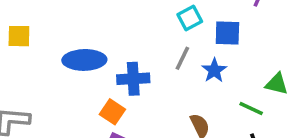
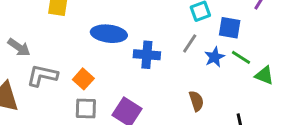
green line: (251, 109) -> (241, 57), moved
orange square: (112, 112) -> (83, 79), moved

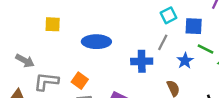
blue cross: (147, 55) -> (142, 61), moved
blue star: (215, 57) -> (185, 61), moved

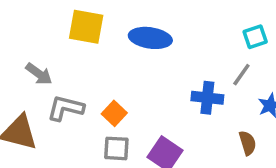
yellow square: (53, 24) -> (86, 27), size x1.5
blue ellipse: (96, 42) -> (150, 38), moved

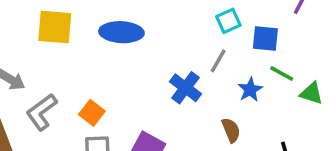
blue cross: (207, 98) -> (186, 88), turned 36
gray L-shape: (66, 108) -> (42, 112), turned -45

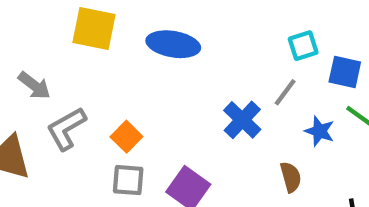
blue star: (250, 90) -> (320, 131), turned -30

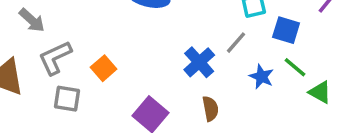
brown semicircle: (291, 177) -> (210, 109), moved
gray square: (128, 180) -> (67, 99), moved

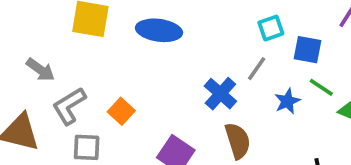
blue star: (261, 77) -> (287, 101), turned 30
brown semicircle: (210, 109) -> (238, 141), size x1.4

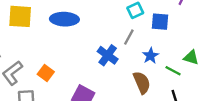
green line: (321, 87) -> (173, 71), moved
brown semicircle: (238, 141) -> (142, 83), moved

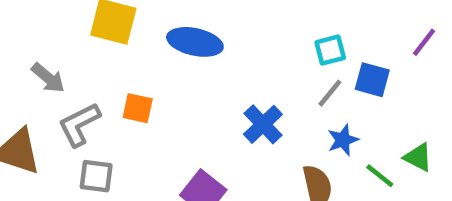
gray line: (129, 37) -> (330, 93), moved
orange square: (46, 73) -> (138, 108), moved, turned -35

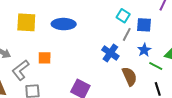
cyan square: (330, 50) -> (123, 16), turned -32
blue cross: (263, 124) -> (110, 53), moved
blue star: (343, 140) -> (144, 50), moved

